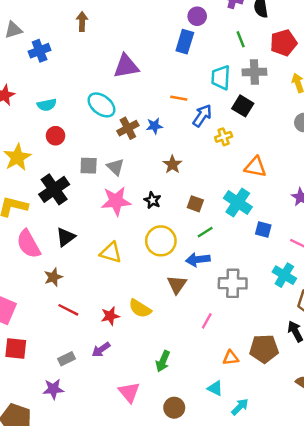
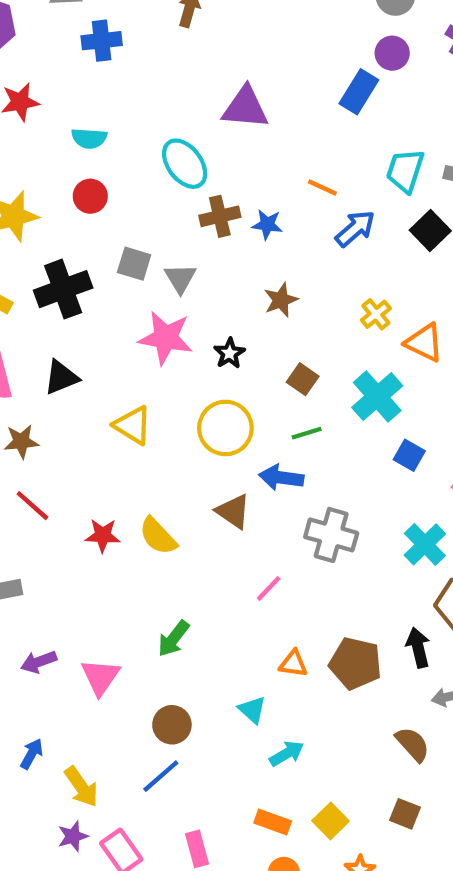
yellow cross: (224, 137) -> (376, 314), moved, turned -35
brown triangle: (177, 285) -> (233, 511), turned -45
purple arrow: (101, 350) -> (39, 662), moved

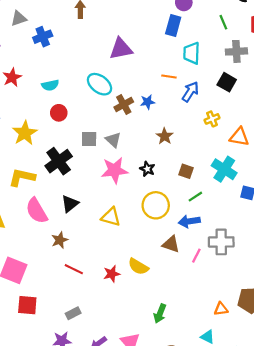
cyan trapezoid: (405, 171) -> (192, 53), moved
yellow cross: (376, 314) -> (212, 119), moved, turned 32
pink line: (269, 588) -> (196, 256), moved

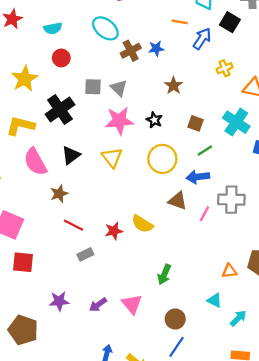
black square: (227, 82) -> (230, 22), moved
yellow triangle: (111, 217) -> (112, 157), moved, turned 35
gray rectangle: (73, 313) -> (85, 254), moved

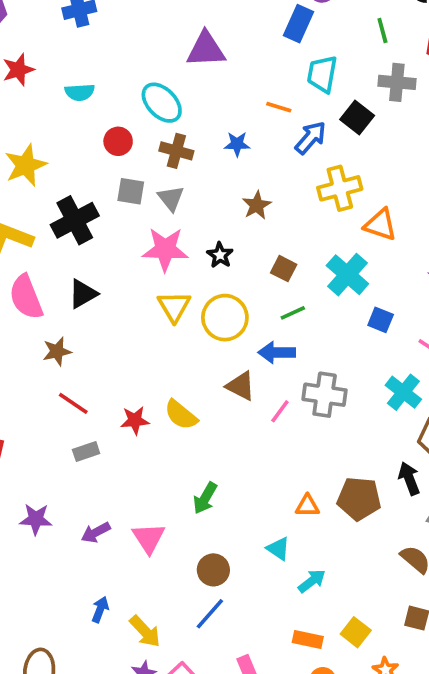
brown cross: (131, 51) -> (176, 151), moved, turned 36
red circle: (61, 58) -> (118, 141), moved
yellow cross: (225, 68) -> (340, 188), size x1.6
yellow triangle: (112, 157) -> (174, 306), moved

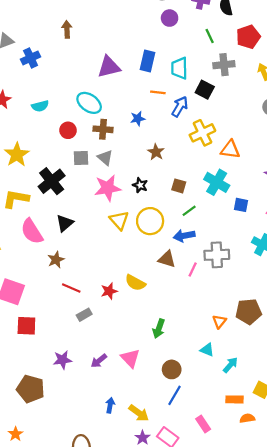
blue rectangle: (298, 24) -> (148, 61), moved
orange triangle: (307, 506) -> (219, 322), turned -40

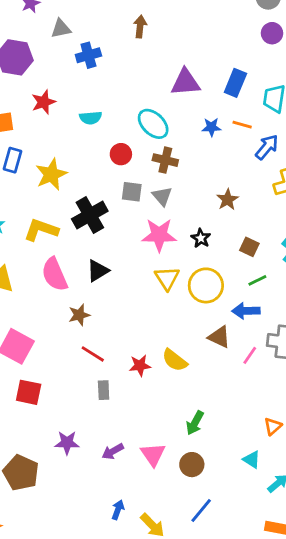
blue star: (138, 119) -> (211, 127), moved
gray rectangle: (84, 315) -> (104, 390), turned -72
brown circle: (172, 369) -> (192, 465), moved

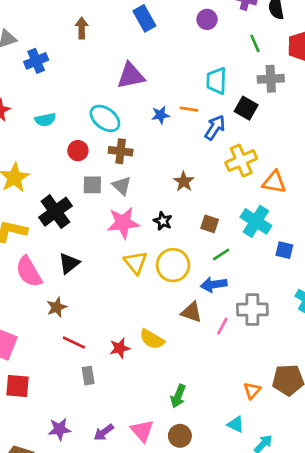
blue rectangle: (235, 83) -> (144, 18), moved, turned -45

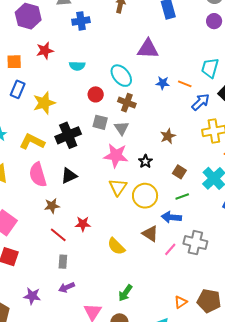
red star: (120, 348) -> (83, 224), moved
purple arrow: (104, 432) -> (67, 287), moved

